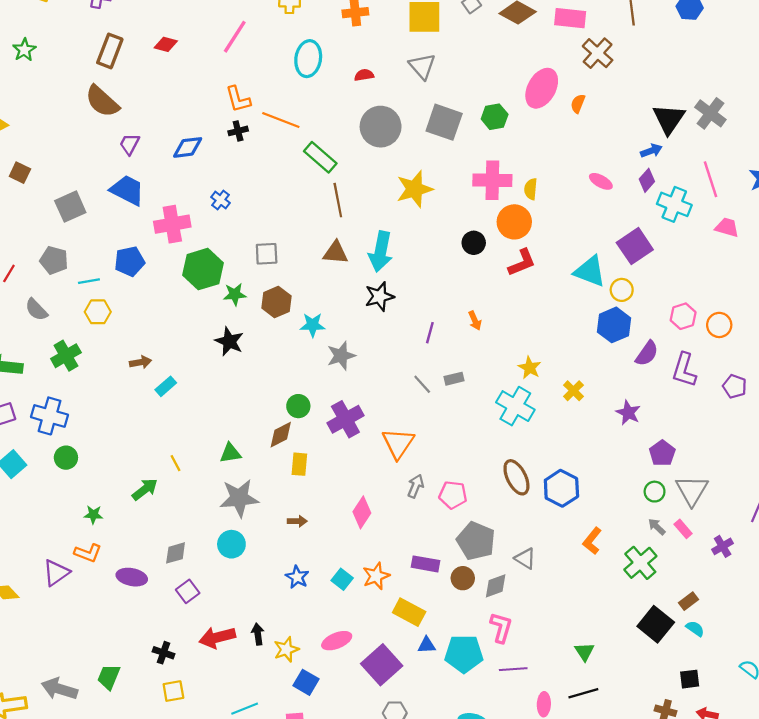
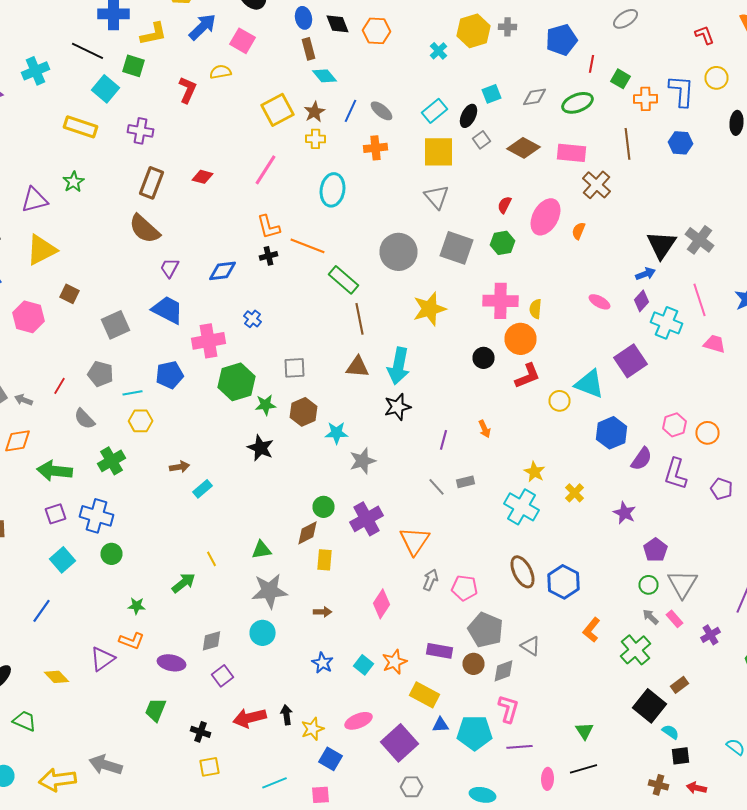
red semicircle: (364, 75) -> (504, 205), moved, turned -54
yellow circle: (622, 290) -> (560, 401), moved
cyan semicircle: (695, 629) -> (670, 732), moved
green trapezoid: (109, 677) -> (156, 710), moved

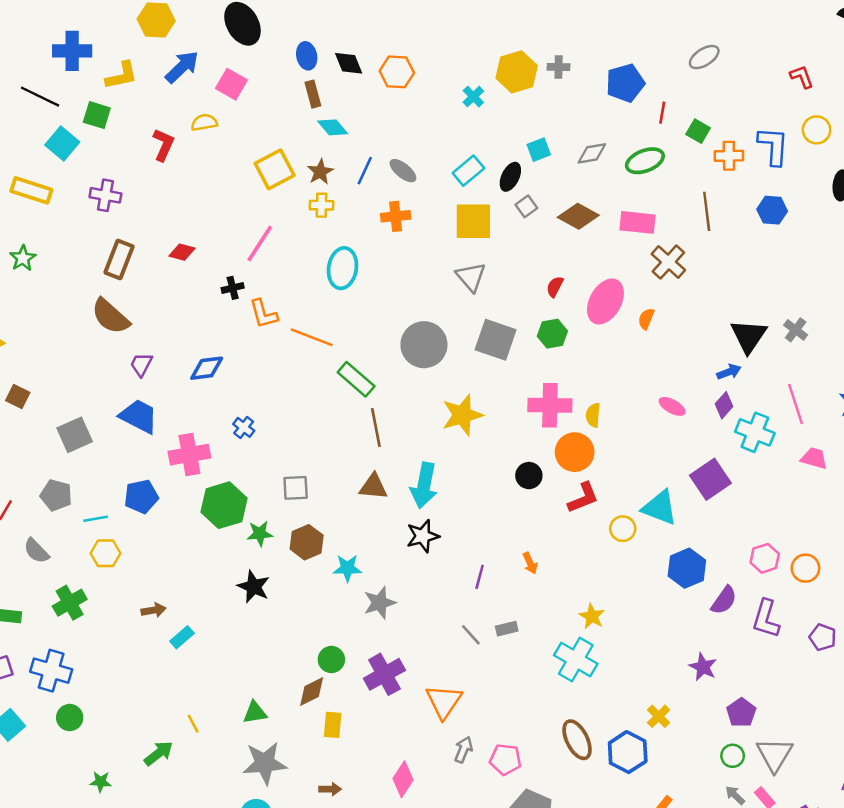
gray cross: (700, 240) -> (796, 330), size x0.7
black cross: (268, 256) -> (233, 288), moved
yellow cross: (574, 493) -> (659, 716), moved

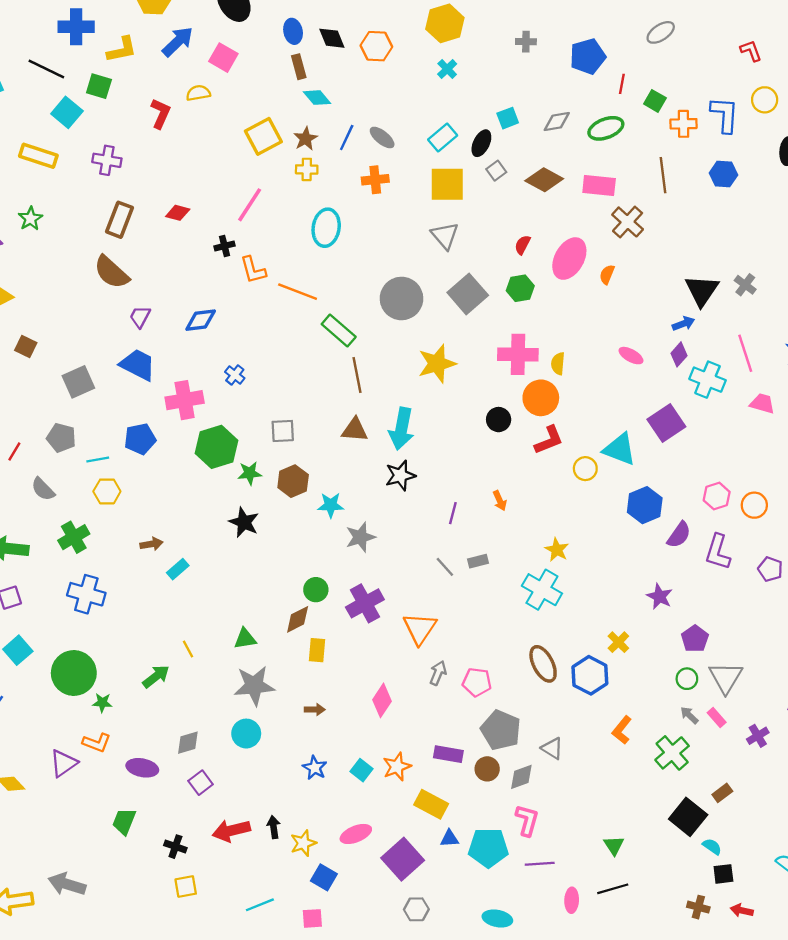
yellow hexagon: (517, 72) -> (445, 23), moved
gray square: (496, 340) -> (468, 294), turned 30
blue cross: (51, 671) -> (86, 594), moved
green circle: (70, 718) -> (74, 673), moved, size x1.8

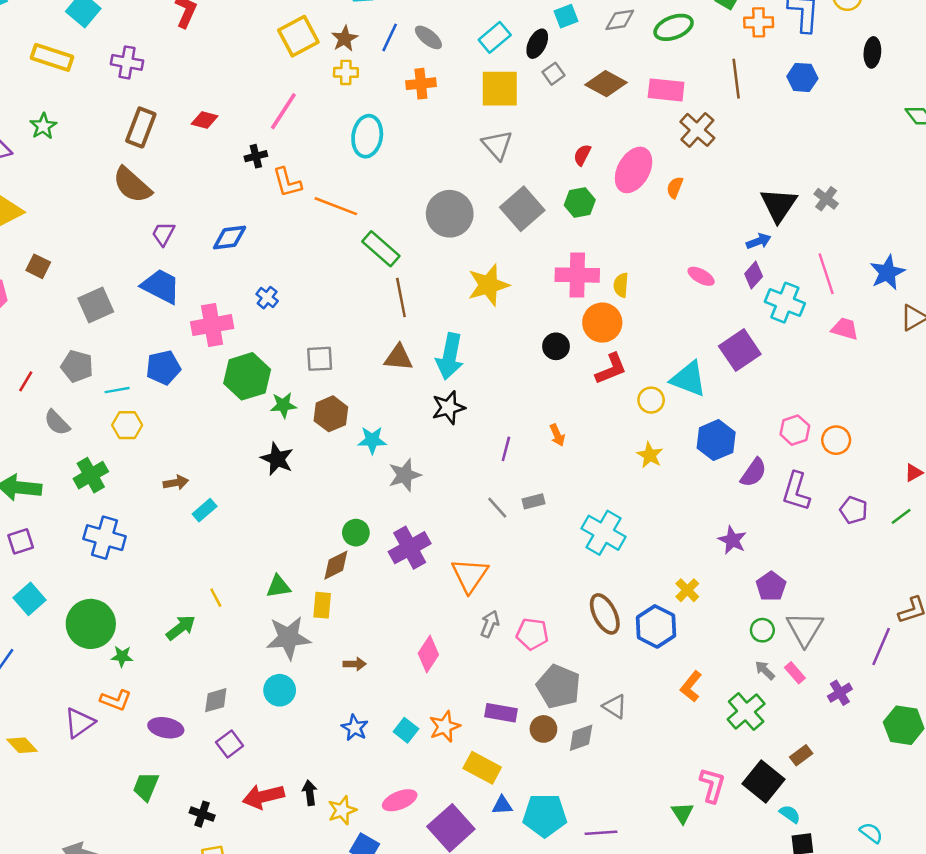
yellow star: (557, 550) -> (650, 455), moved
yellow rectangle: (317, 650) -> (322, 605), moved
pink L-shape: (527, 820) -> (712, 785), moved

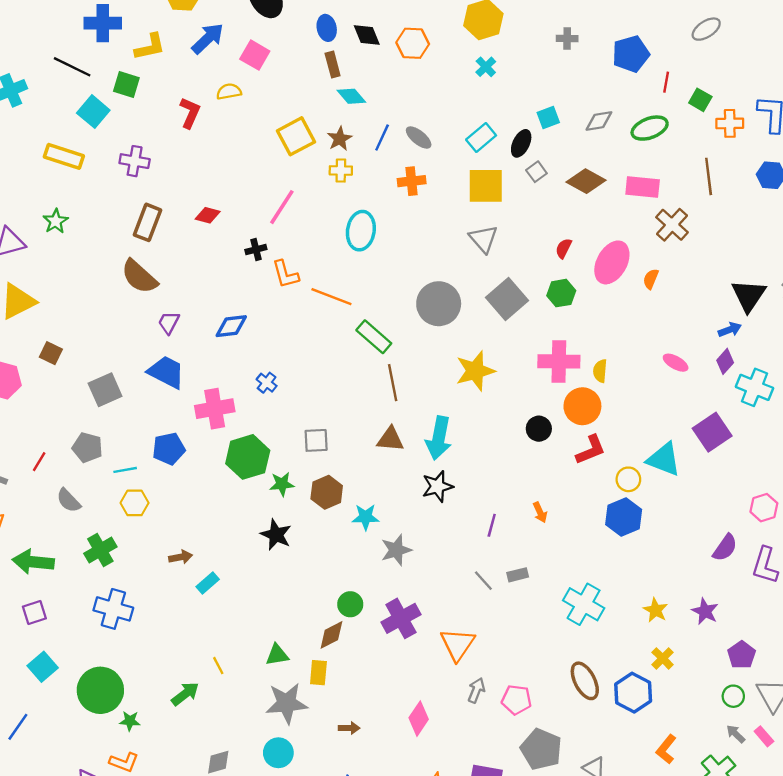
blue hexagon: (716, 440) -> (624, 517), moved
yellow star: (650, 455) -> (656, 610), moved

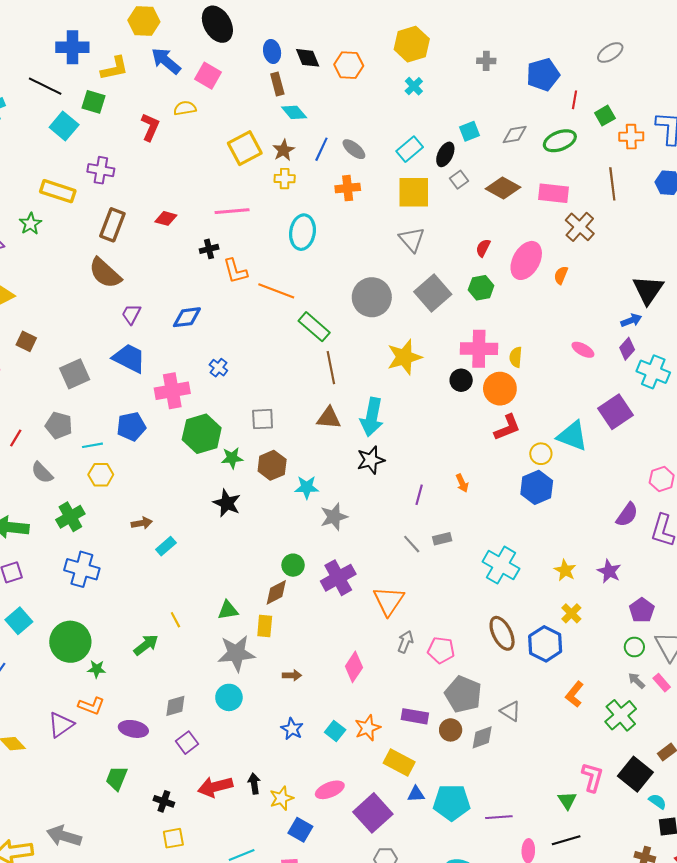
blue arrow: (208, 39) -> (166, 61), turned -96
green square: (700, 100) -> (605, 116), turned 30
yellow rectangle: (64, 156) -> (58, 191), moved
pink line: (282, 207) -> (232, 211), turned 52
black circle: (539, 429) -> (461, 380), moved

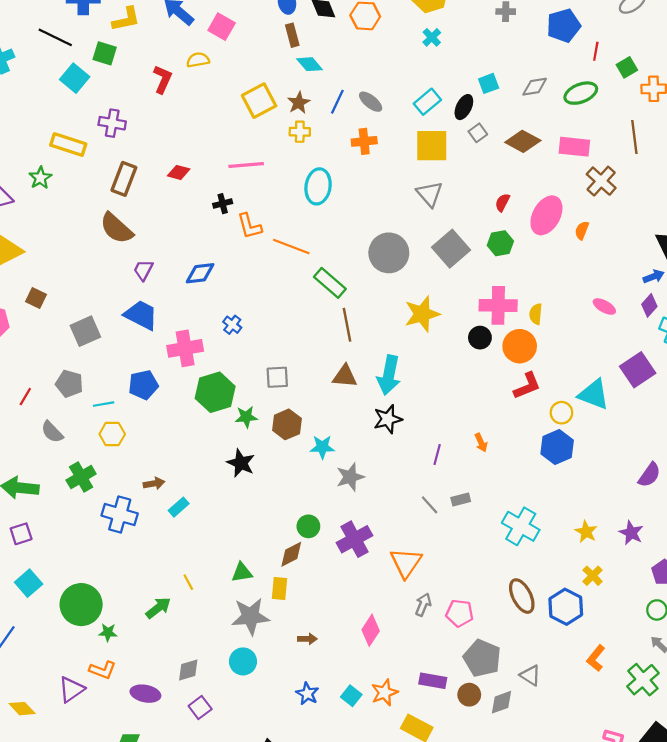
blue cross: (82, 569) -> (120, 515), moved

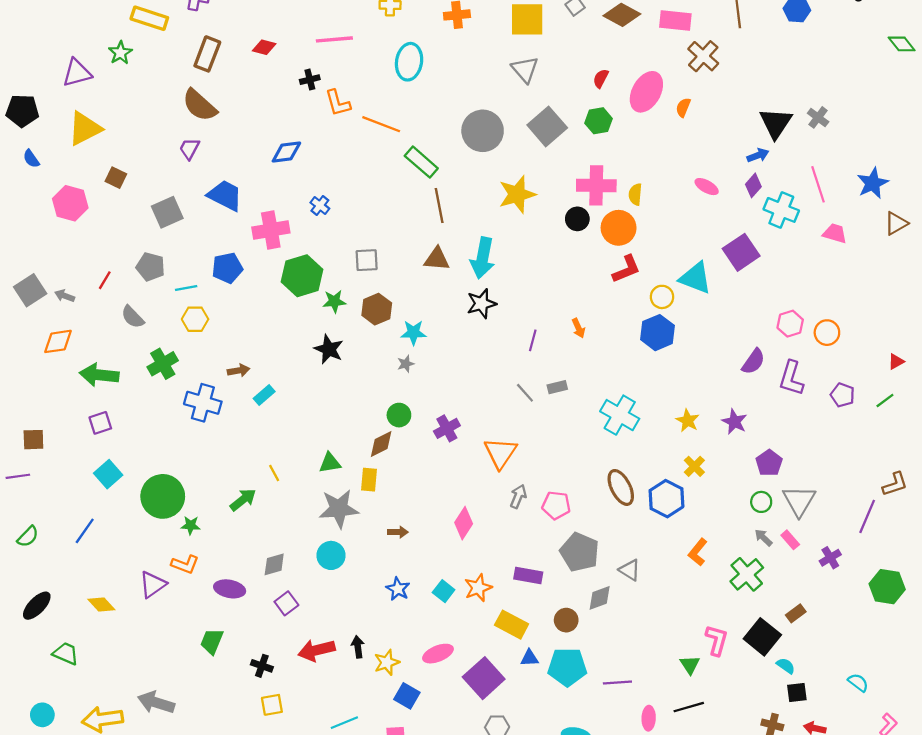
purple trapezoid: (143, 270) -> (189, 149), moved
gray star: (350, 477) -> (406, 364), moved, size x0.6
purple cross: (355, 539) -> (447, 428), size x0.7
brown circle: (469, 695) -> (566, 620), moved

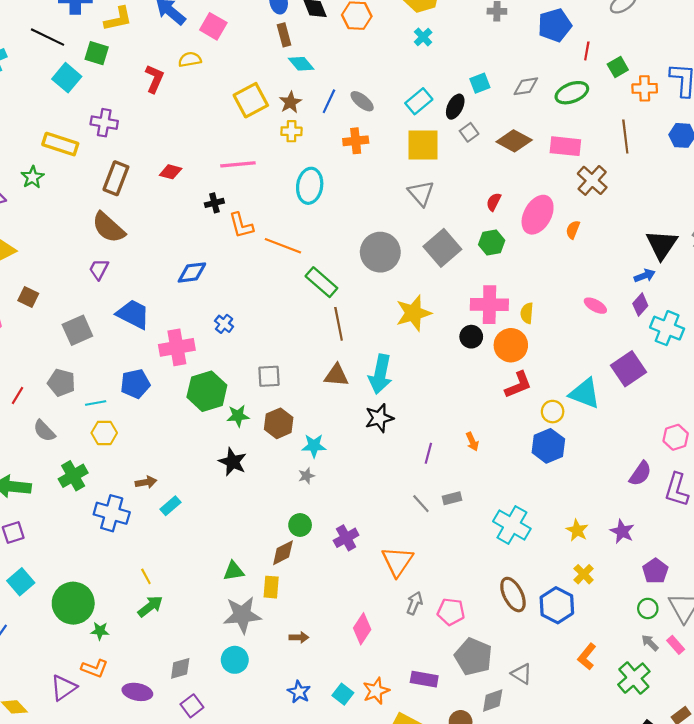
yellow line: (274, 473) -> (146, 576), moved

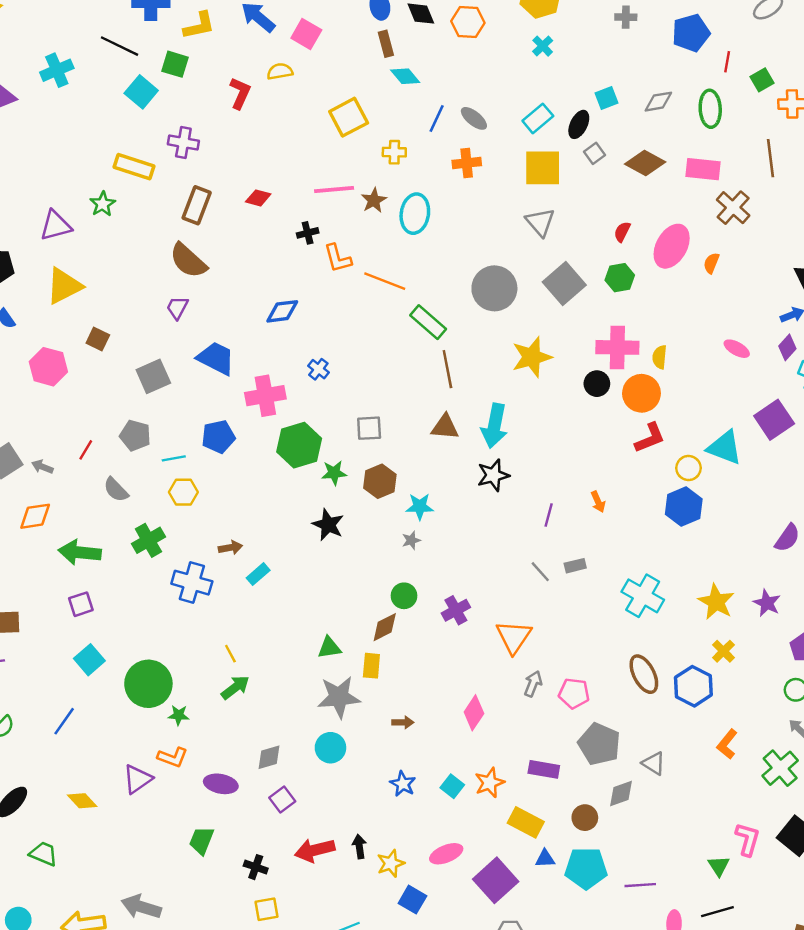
green ellipse: (572, 93) -> (710, 109), turned -72
brown star: (290, 102) -> (374, 200), moved
yellow star: (577, 530) -> (716, 602), size x1.4

